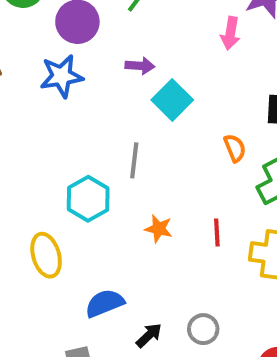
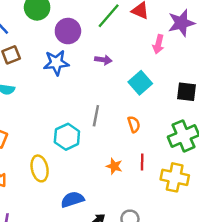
cyan square: (172, 100) -> (140, 83), moved
orange semicircle: (235, 148) -> (134, 124), moved
orange star: (159, 229) -> (114, 166), moved

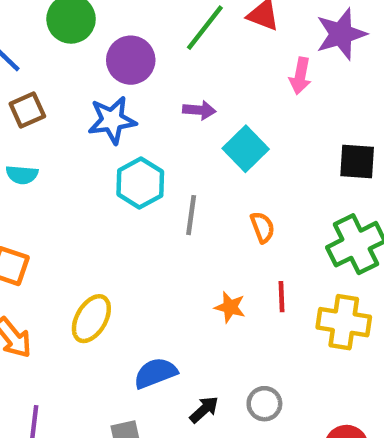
cyan square: (140, 83) -> (246, 149), moved
cyan hexagon: (67, 137) -> (140, 183), moved
yellow ellipse: (40, 168) -> (91, 319), turned 45

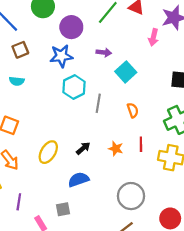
gray circle: (264, 404) -> (131, 196), size x1.6
black arrow: (204, 410) -> (83, 148), moved

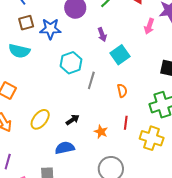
purple arrow: (104, 52) -> (102, 35), turned 56
blue star: (61, 56) -> (50, 29), moved
cyan semicircle: (17, 81) -> (19, 51), size x1.5
orange star: (116, 149) -> (101, 132), moved

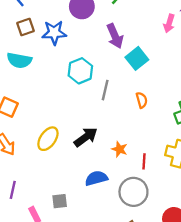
purple arrow: (102, 35) -> (115, 36), size x1.5
black arrow: (73, 120) -> (86, 137), size x1.5
red line: (126, 123) -> (144, 161), moved
blue semicircle: (65, 148) -> (96, 178), moved

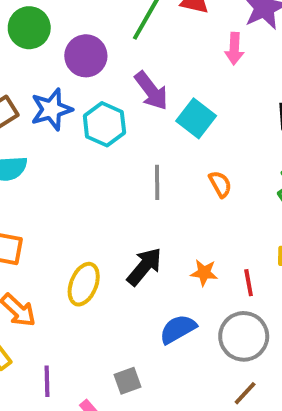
cyan hexagon: (80, 71) -> (104, 124), moved

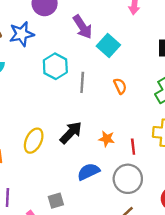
cyan hexagon: (104, 124) -> (55, 66), moved

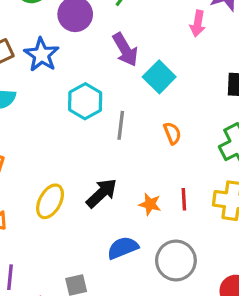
blue star: (22, 34) -> (41, 55), turned -30
red line: (133, 147) -> (184, 199), moved

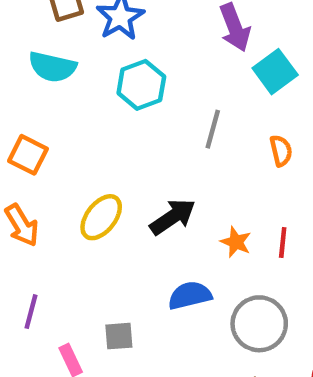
cyan hexagon: (85, 101) -> (141, 85), moved

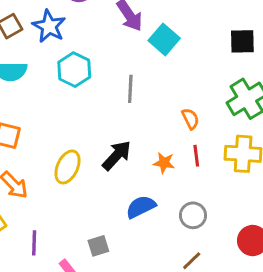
orange semicircle: (281, 151) -> (190, 119), moved
gray circle: (259, 324) -> (193, 215), size x0.7

